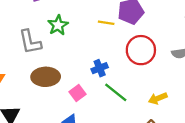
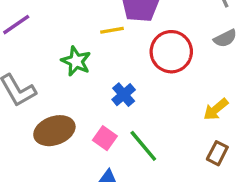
green star: (58, 25) -> (76, 61), moved
green line: (116, 92) -> (143, 146), moved, turned 30

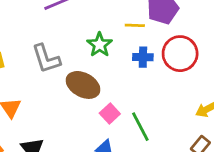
blue cross: (124, 95) -> (143, 57), moved, turned 30
brown ellipse: (54, 131) -> (83, 85), moved, turned 36

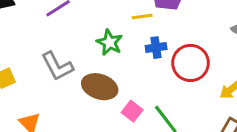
red circle: (180, 54) -> (190, 63), moved

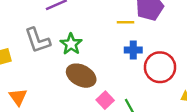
green star: (109, 43) -> (71, 44), moved
gray L-shape: (57, 66) -> (38, 40), moved

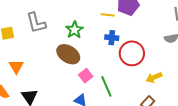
green star: (71, 44) -> (74, 30), moved

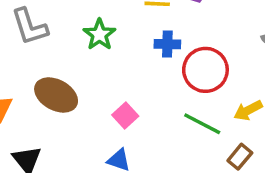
brown ellipse: (68, 54) -> (56, 95), moved
green line: (106, 86) -> (202, 124), moved, turned -35

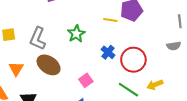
gray L-shape: (30, 27) -> (38, 39), moved, turned 35
blue cross: (167, 44) -> (108, 52), moved, turned 32

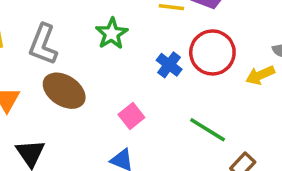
red circle: (133, 60) -> (212, 52), moved
yellow arrow: (155, 85) -> (260, 75), moved

